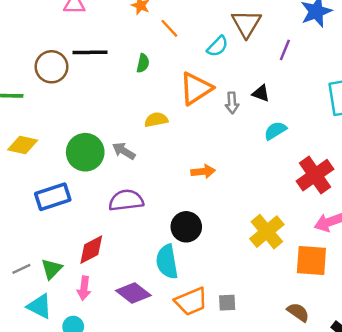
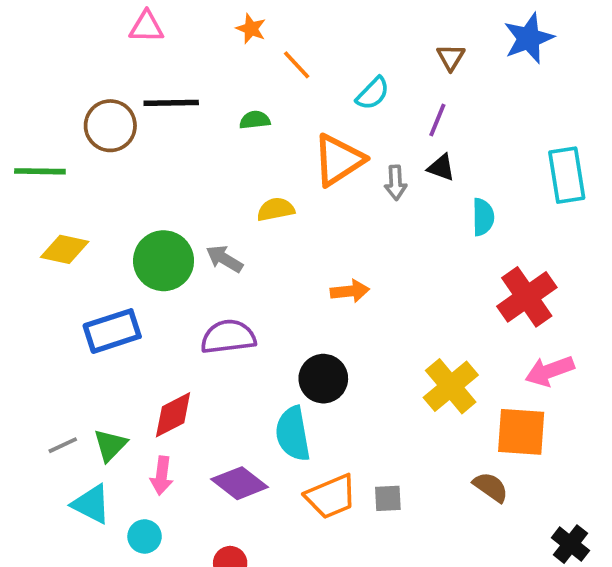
brown triangle: (246, 23) -> (451, 57), moved, size x0.6
purple line: (285, 50) -> (437, 120), moved
green semicircle: (143, 63) -> (255, 120), turned -108
cyan semicircle: (275, 131) -> (483, 217), moved, turned 120
brown semicircle: (298, 312) -> (491, 487), moved

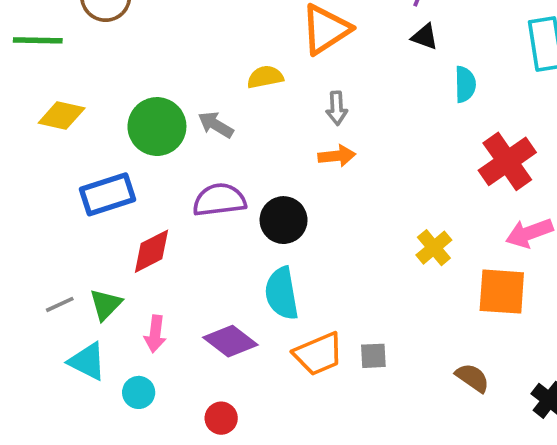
gray arrow: (396, 183) -> (337, 108), moved
black circle: (323, 379) -> (284, 220), moved
yellow cross: (451, 386) -> (434, 248), size x0.7
red diamond: (173, 415) -> (151, 251), moved
brown semicircle: (491, 487) -> (472, 378), moved

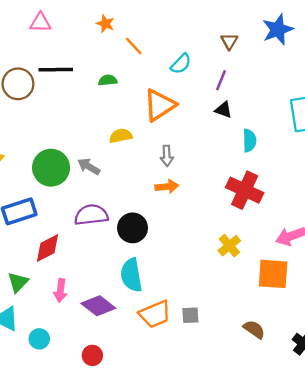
red cross: (507, 161) -> (245, 190), moved, turned -30
pink arrow: (155, 334) -> (60, 290), moved

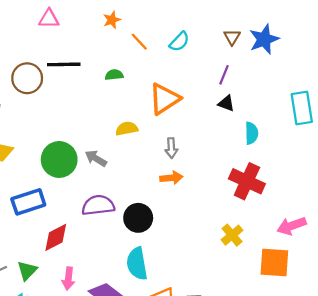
orange star: (105, 24) -> (112, 20), turned 30
blue star: (278, 30) -> (264, 39), moved
cyan semicircle: (181, 64) -> (179, 42), moved

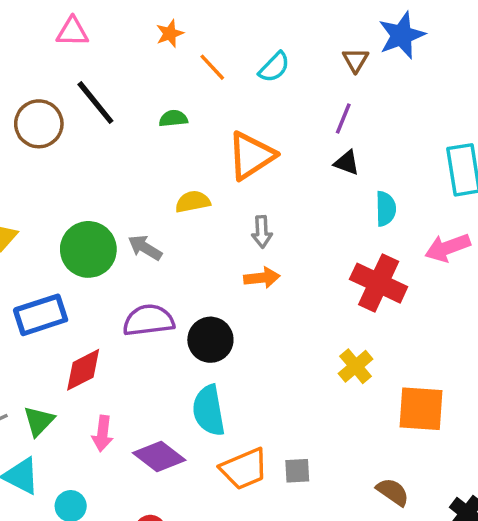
blue star: (264, 39) -> (402, 35), moved
black line: (64, 64) -> (95, 103), turned 52
pink arrow: (292, 226) -> (448, 248), moved

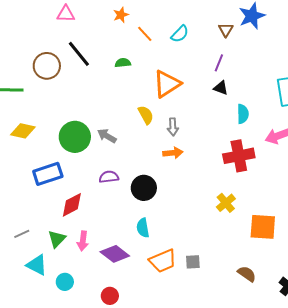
yellow semicircle: (193, 202) -> (146, 115), moved, turned 72
red cross: (379, 283) -> (239, 156), turned -36
purple semicircle: (149, 320) -> (109, 177), size x0.7
cyan semicircle: (209, 410) -> (143, 228), size x0.7
green triangle: (39, 421) -> (57, 239), moved

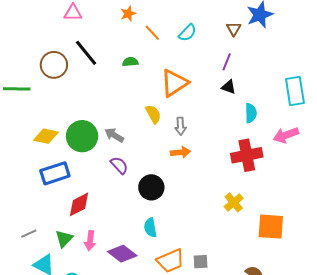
yellow diamond: (23, 131) -> (46, 136), moved
purple semicircle: (109, 177) -> (119, 165), moved, turned 54

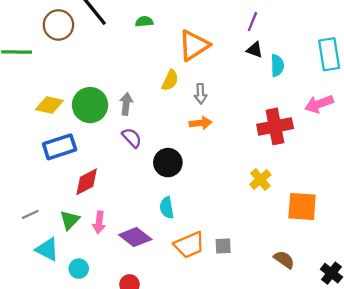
cyan semicircle: (251, 113) -> (277, 66), moved
yellow semicircle: (153, 114) -> (170, 80), turned 54
gray arrow: (114, 135) -> (126, 104), turned 66

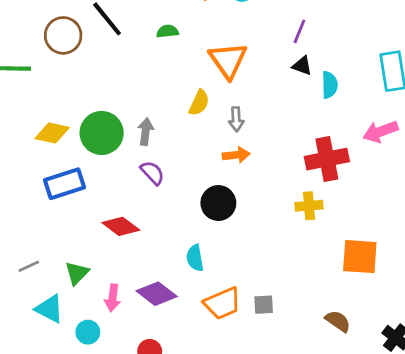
orange triangle: (194, 45) -> (228, 60), turned -32
black circle: (168, 163) -> (218, 203), moved
yellow cross: (260, 179) -> (309, 206), moved, turned 35
red diamond: (87, 182) -> (121, 226), moved, turned 64
pink arrow: (99, 222) -> (113, 298), moved

